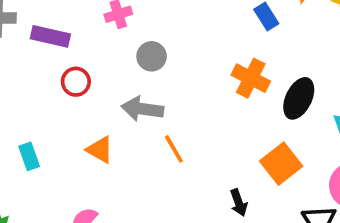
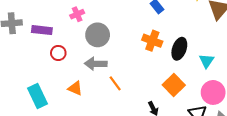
gray circle: (152, 56) -> (98, 35), size x1.5
cyan rectangle: (29, 156) -> (38, 96), size x1.6

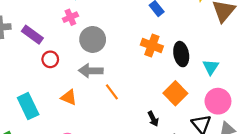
purple rectangle: (42, 30) -> (32, 35), turned 30
black ellipse: (179, 49) -> (181, 54), turned -30

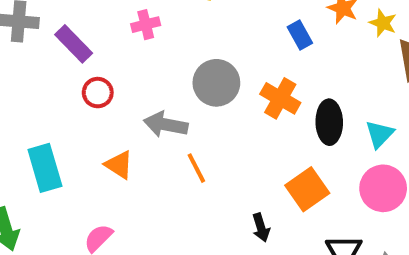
gray circle: (93, 39) -> (216, 83), moved
cyan triangle: (211, 67) -> (380, 134), moved
pink circle: (218, 101) -> (383, 188), moved

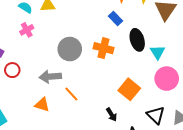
blue rectangle: (300, 35) -> (115, 19), moved
black ellipse: (329, 122) -> (137, 40), moved
orange triangle: (119, 165) -> (42, 105), moved

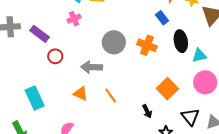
cyan triangle: (158, 52) -> (199, 56), turned 42
orange line: (71, 94) -> (111, 95), moved

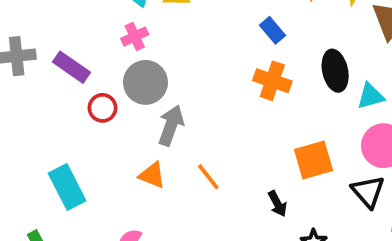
blue rectangle: (162, 18) -> (272, 30), moved
gray circle: (114, 42) -> (145, 82), moved
gray arrow: (92, 67) -> (171, 125), turned 110
orange square: (167, 89) -> (314, 160), turned 30
black triangle: (190, 117) -> (368, 192), moved

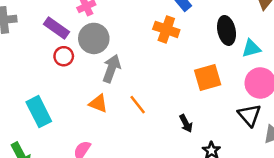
purple rectangle: (72, 67) -> (56, 28), moved
orange cross: (272, 81) -> (166, 29), moved
orange square: (314, 160) -> (208, 78), moved

